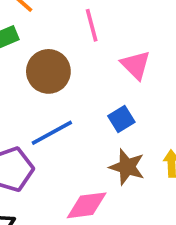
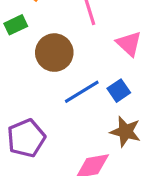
blue line: (52, 133) -> (82, 92), moved

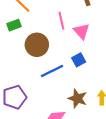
pink triangle: (129, 44) -> (81, 31), moved
blue square: (119, 91) -> (79, 60), moved

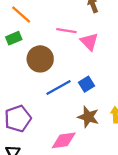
pink line: (61, 21) -> (66, 31), turned -66
blue square: (79, 60) -> (87, 84), moved

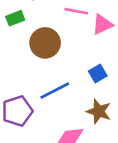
pink triangle: (89, 42) -> (102, 24), turned 48
blue line: (58, 87) -> (55, 91), moved

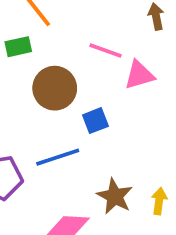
blue square: (98, 73) -> (95, 121), moved

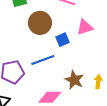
pink triangle: (139, 75) -> (85, 27), moved

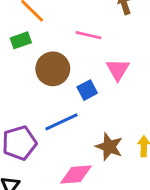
pink triangle: (85, 27) -> (118, 70), turned -36

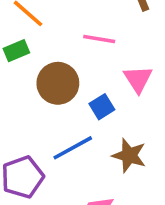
brown star: (109, 147) -> (129, 155), moved

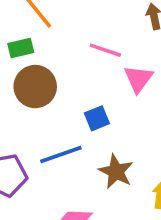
pink triangle: (138, 79) -> (138, 79), moved
brown circle: (58, 83) -> (35, 87), moved

